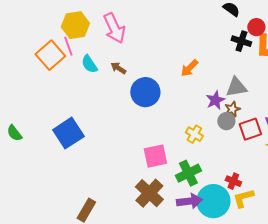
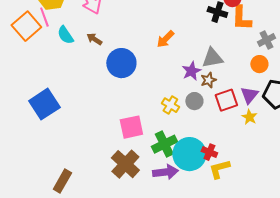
gray circle: (226, 121) -> (194, 101), moved
cyan circle: (213, 201) -> (189, 154), moved

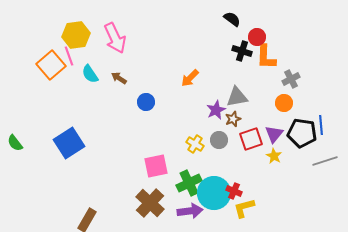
blue circle: (121, 63) -> (146, 102), size x0.6

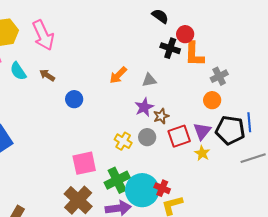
gray triangle: (237, 97) -> (149, 80), moved, size x0.7

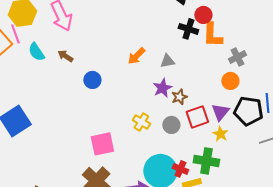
gray circle: (147, 137) -> (171, 125), moved
green cross: (117, 180) -> (206, 161), moved, turned 35

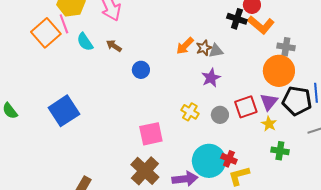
orange L-shape: (212, 35) -> (261, 25), turned -52
gray cross: (237, 57) -> (286, 47), turned 36
orange circle: (230, 81) -> (279, 71), size x1.8
brown star: (179, 97) -> (204, 48), moved
green cross: (206, 161) -> (280, 151), moved, size x0.7

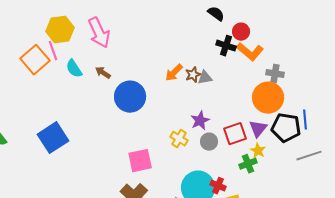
blue circle: (141, 70) -> (130, 97), size x1.8
purple star: (211, 78) -> (200, 121), moved
green cross: (280, 151) -> (248, 164), moved, turned -30

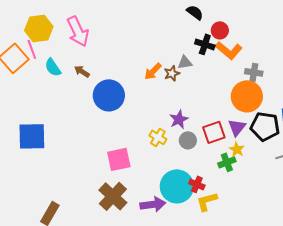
gray triangle: (205, 78) -> (185, 62), moved
blue square: (53, 138) -> (32, 136), turned 32

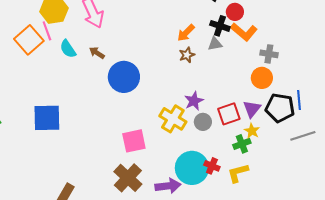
gray triangle: (185, 62) -> (215, 44), moved
orange arrow: (153, 71) -> (186, 33), moved
orange circle: (247, 96) -> (262, 78), size x0.7
yellow cross: (158, 137) -> (173, 119), size x1.5
yellow L-shape: (207, 201) -> (238, 173), moved

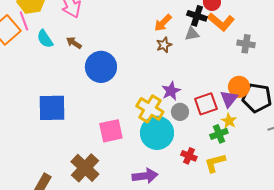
orange circle: (262, 78) -> (239, 87), moved
blue square: (47, 118) -> (52, 108), moved
cyan circle: (192, 168) -> (157, 133), moved
brown cross: (128, 178) -> (85, 168), moved

